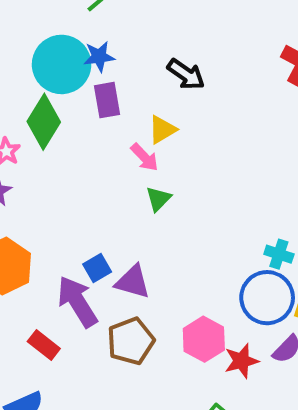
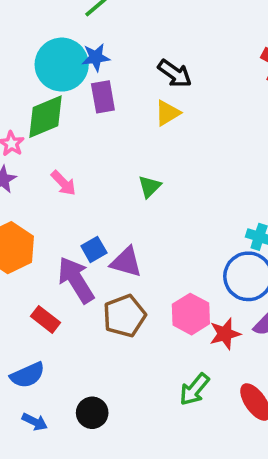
green diamond: (44, 122) -> (45, 117), turned 36
yellow triangle: (162, 130) -> (168, 113), moved
pink arrow: (145, 157) -> (63, 183), moved

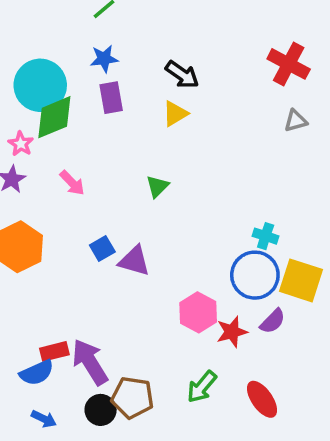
cyan circle: (62, 65) -> (40, 85), moved
purple arrow: (76, 280) -> (90, 362), moved
brown pentagon: (124, 316) -> (132, 398), moved, turned 30
red rectangle: (45, 319) -> (54, 351), moved, turned -52

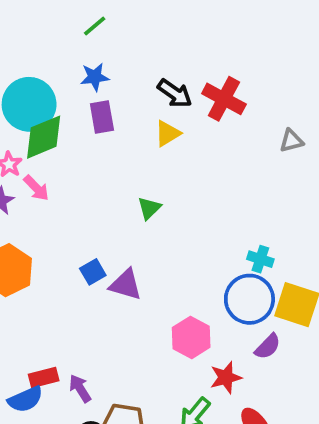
red cross: (289, 64) -> (224, 99), moved
pink arrow: (72, 183) -> (36, 188), moved
red star: (232, 332) -> (226, 378), moved
purple arrow: (90, 362) -> (80, 388), size x0.6

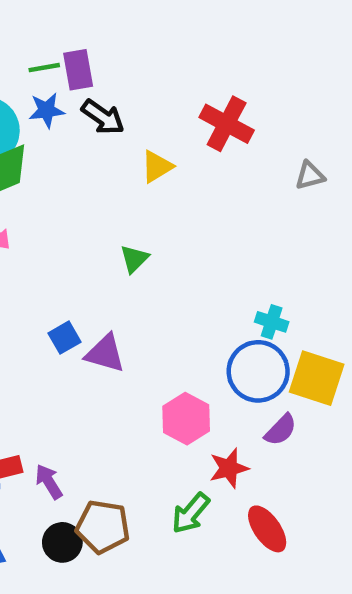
green line: (95, 26) -> (44, 68), moved, turned 30
blue star: (95, 77) -> (47, 110), moved
black arrow: (175, 93) -> (103, 117), moved
purple rectangle: (102, 117) -> (78, 70), moved

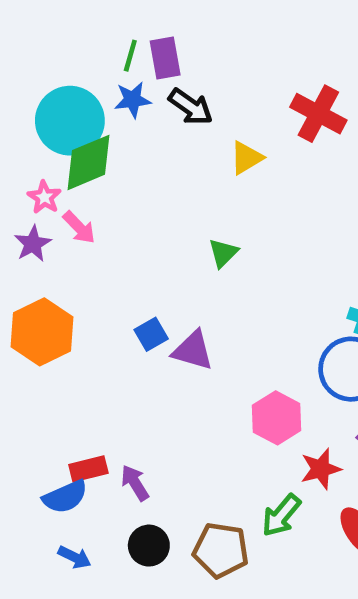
green line: (44, 68) -> (130, 56), turned -64
brown pentagon: (103, 527) -> (221, 550), moved

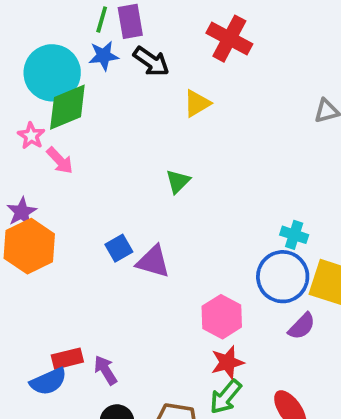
red cross: (318, 114) -> (229, 39), moved
purple star: (33, 244) -> (22, 212), moved
red star: (321, 469) -> (227, 362), moved

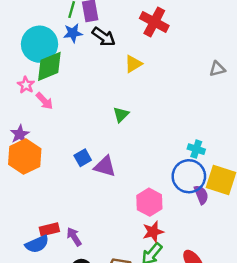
purple semicircle: (302, 326) -> (201, 195), moved, turned -66

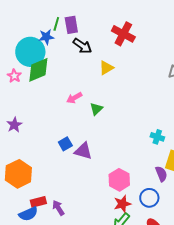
blue star: (73, 33) -> (46, 37), moved
pink star: (26, 85) -> (14, 76), moved
pink arrow: (44, 101) -> (74, 98), moved, turned 105
orange hexagon: (25, 156) -> (18, 174), moved
blue circle: (189, 176) -> (149, 198), moved, size x0.7

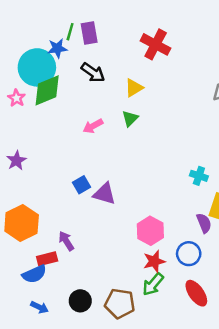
black arrow: (82, 46) -> (93, 73), moved
green triangle: (96, 109) -> (130, 118), moved
purple arrow: (58, 208) -> (66, 241), moved

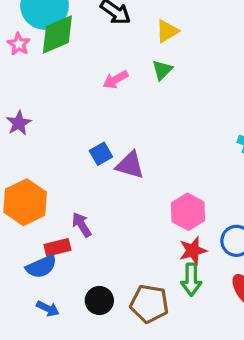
green arrow: (153, 284) -> (191, 280), turned -40

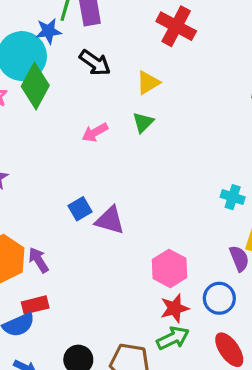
green diamond: (57, 34) -> (35, 86), turned -39
purple arrow: (82, 225) -> (39, 260), moved
green arrow: (191, 280) -> (173, 338), turned -116

